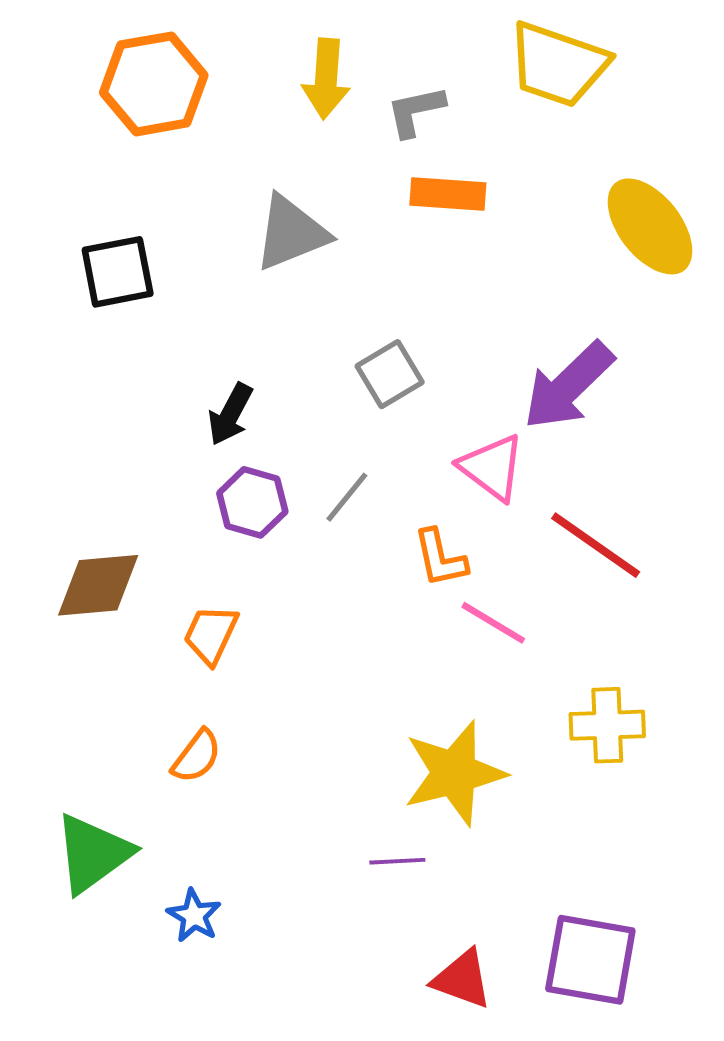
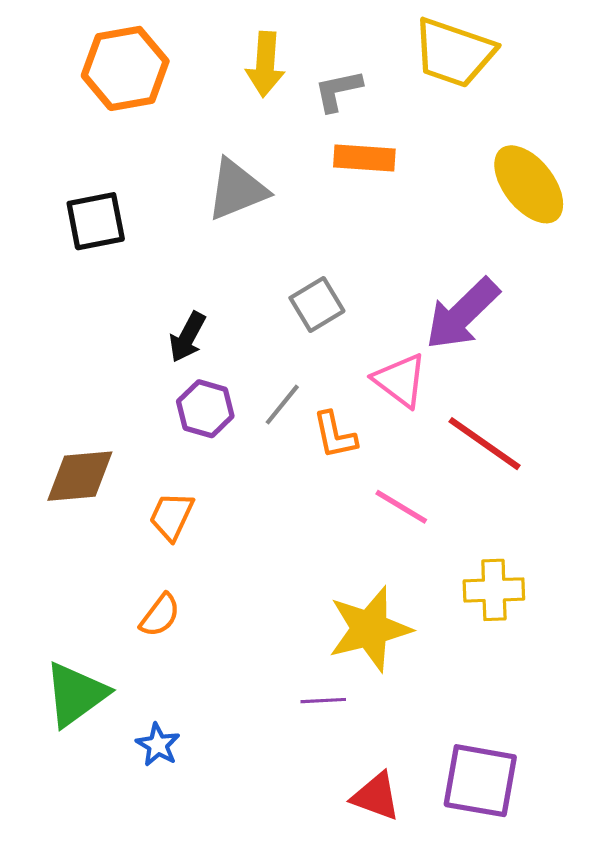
orange L-shape: (440, 558) -> (335, 435), moved

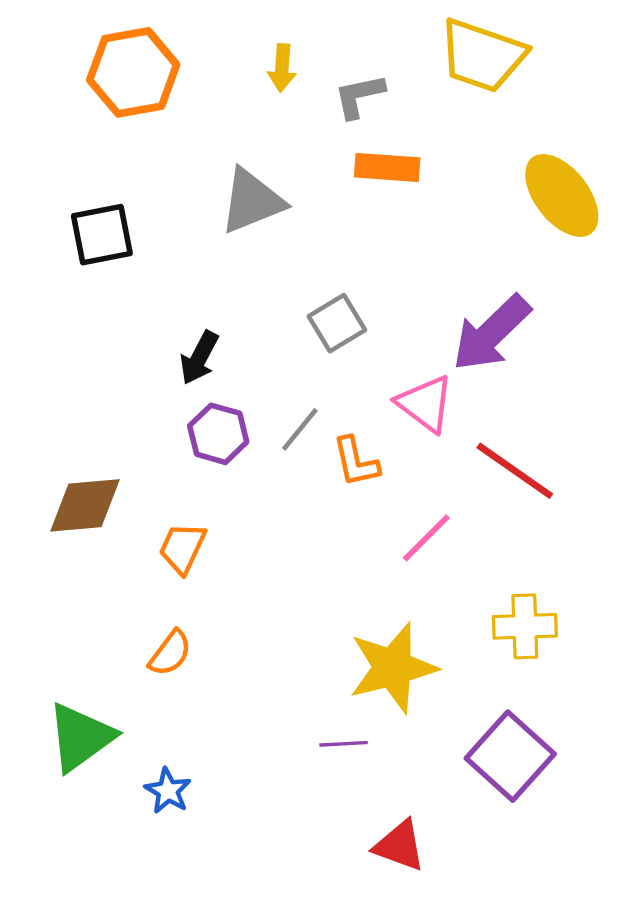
yellow arrow: (265, 64) -> (282, 68), size x0.7
pink line: (401, 507) -> (426, 538), turned -76
purple square: (480, 781) -> (510, 756), moved, turned 32

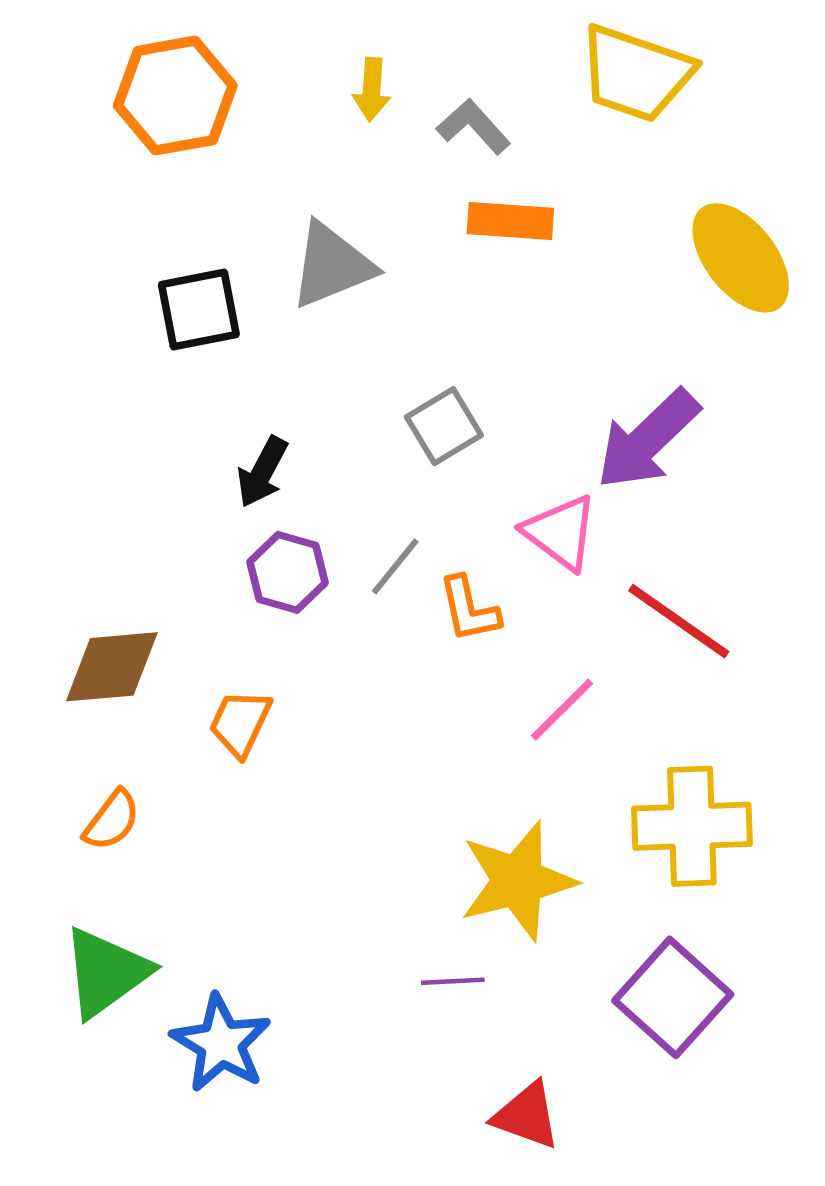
gray L-shape: (359, 96) -> (473, 127), turned 60
black square: (102, 235) -> (199, 310), moved
yellow cross: (525, 626) -> (692, 826), size x1.4
orange semicircle: (170, 653) -> (112, 820), moved
blue star: (168, 791) -> (221, 1043), size x1.6

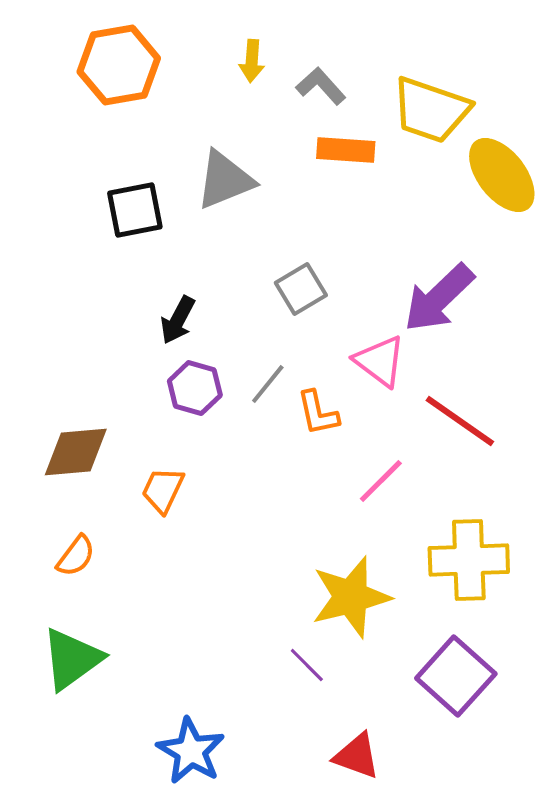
yellow trapezoid: (636, 73) -> (431, 110), moved
purple line: (453, 981) -> (307, 665), turned 48
blue star: (221, 1043) -> (191, 751), moved

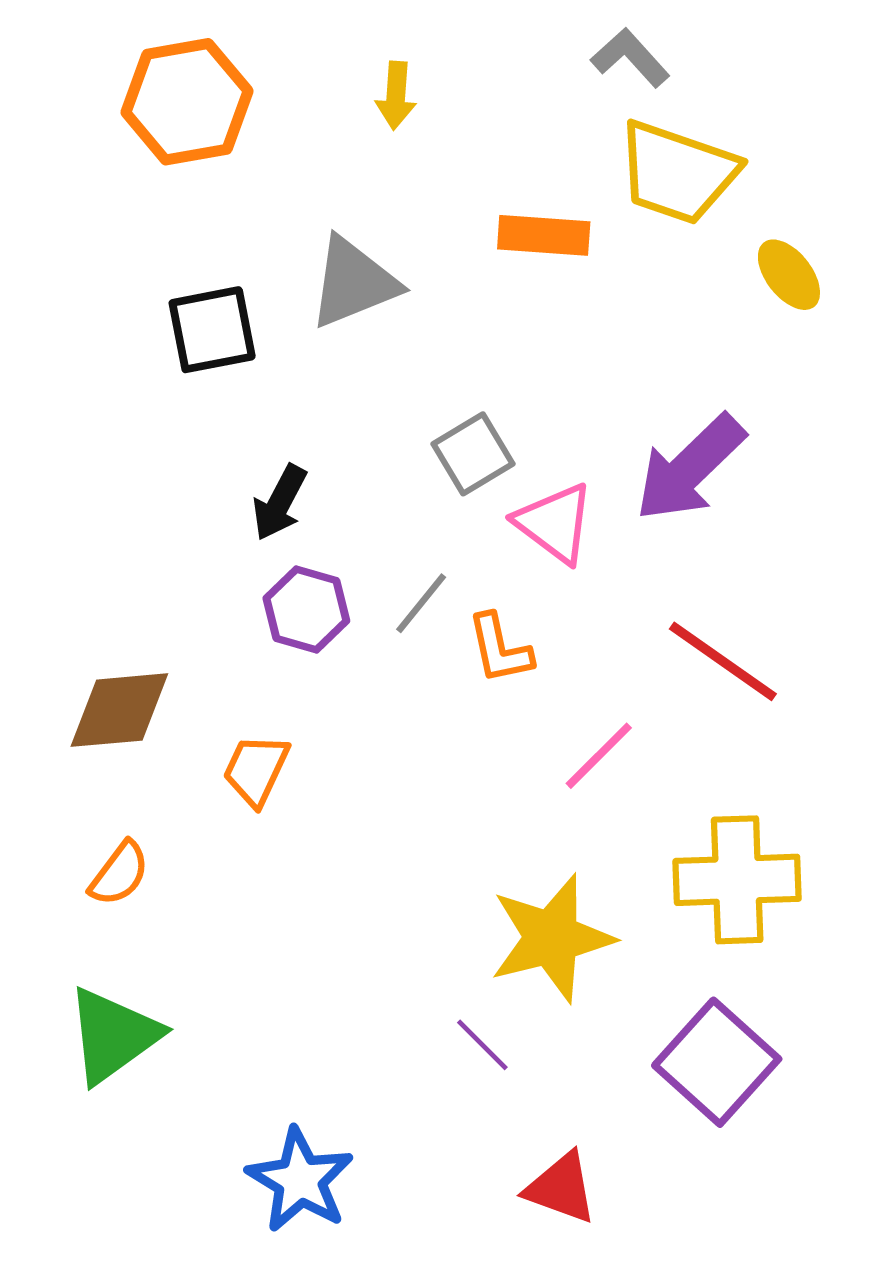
gray L-shape: (321, 86) -> (630, 58), moved
yellow ellipse: (502, 175) -> (789, 275), size x0.6
pink triangle: (380, 361) -> (555, 523), moved

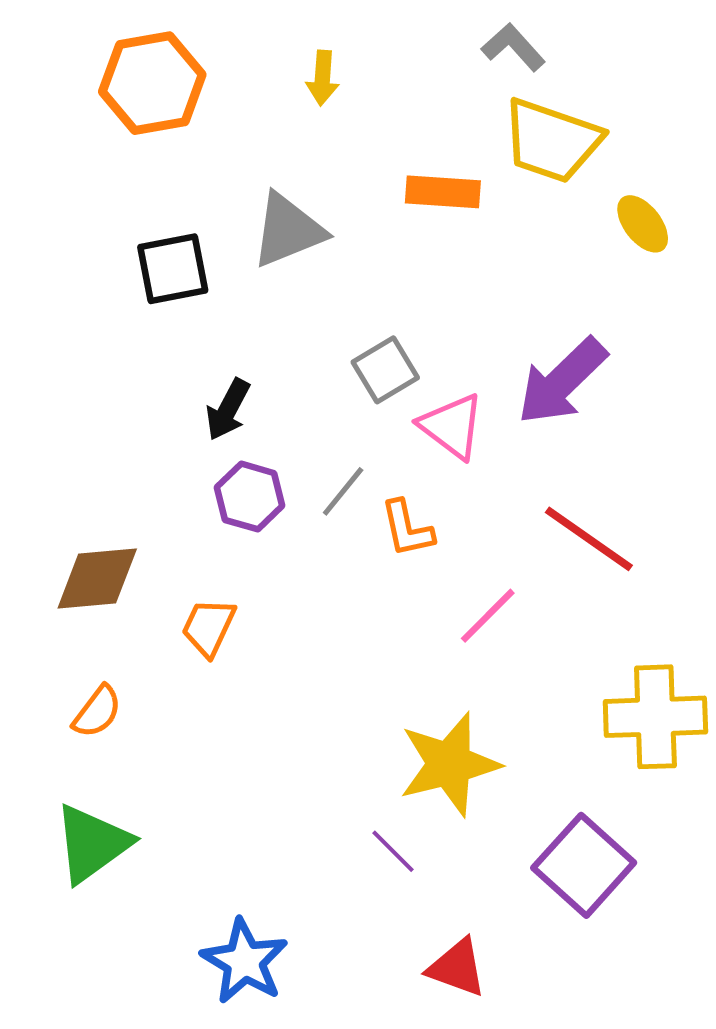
yellow cross: (737, 880) -> (655, 717), moved

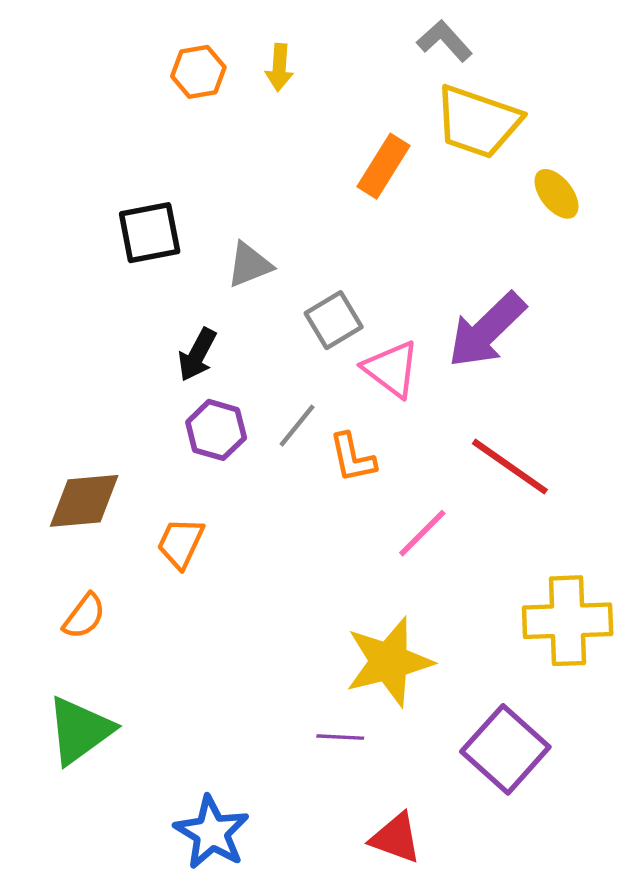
orange hexagon: (152, 83) -> (198, 72), moved, size x0.6
orange rectangle: (443, 192) -> (384, 166), turned -62
gray triangle: (288, 230) -> (249, 265), moved, size x0.7
purple line: (393, 851) -> (340, 737), turned -42

